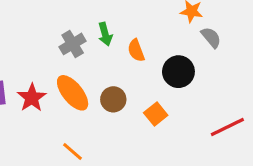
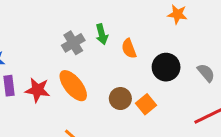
gray semicircle: (211, 37) -> (206, 73), moved
red star: (32, 98) -> (38, 90), turned -30
brown circle: (113, 99) -> (120, 99), moved

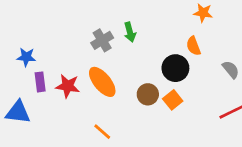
orange semicircle: (129, 49) -> (193, 46), moved
black circle: (166, 67) -> (175, 68), moved

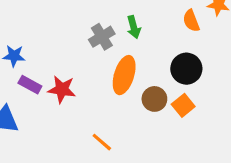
orange semicircle: (193, 46) -> (191, 21), moved
purple rectangle: (40, 82) -> (30, 85), turned -54
orange ellipse: (102, 82) -> (124, 75), moved, turned 56

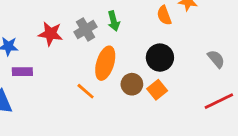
purple rectangle: (30, 85) -> (22, 72), turned -30
red star: (62, 89) -> (50, 34), moved
orange line: (102, 142) -> (86, 91), moved

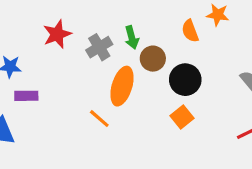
red star: (50, 34) -> (57, 34), moved, turned -30
brown circle: (132, 84) -> (153, 59), moved

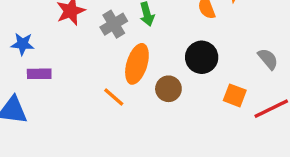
brown circle: (153, 59) -> (168, 89), moved
orange square: (182, 117) -> (235, 95), moved, turned -30

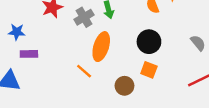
brown circle: (168, 89) -> (124, 86), moved
orange square: (235, 95) -> (149, 70), moved

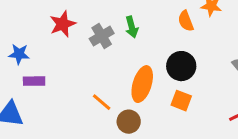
orange ellipse: (101, 47) -> (142, 84), moved
brown circle: (124, 86) -> (129, 122), moved

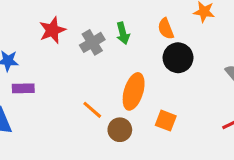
orange semicircle: (186, 21) -> (166, 29), moved
black circle: (181, 66) -> (178, 58), moved
orange square: (181, 101) -> (166, 121), moved

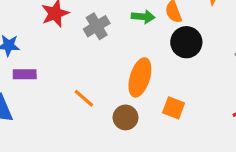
green arrow: (123, 33) -> (143, 17), moved, turned -70
orange line: (92, 110) -> (84, 98), moved

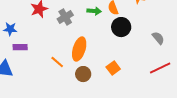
orange ellipse: (140, 77) -> (79, 49), moved
orange square: (174, 108) -> (113, 68), turned 32

